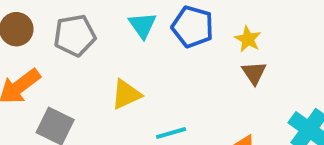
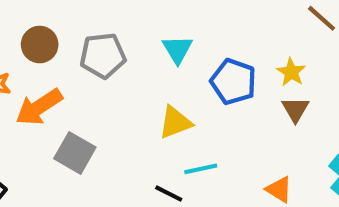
blue pentagon: (193, 27) -> (233, 82), moved
yellow triangle: (126, 94) -> (175, 122), moved

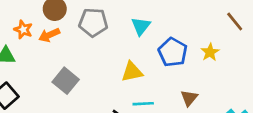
orange arrow: (39, 107) -> (49, 35), moved, size x0.7
brown triangle: (295, 109) -> (189, 98), moved

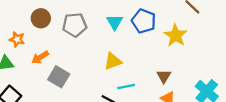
orange arrow: (49, 35) -> (40, 57), moved
blue pentagon: (173, 52) -> (144, 21), moved
yellow star: (210, 52) -> (176, 35), size x1.5

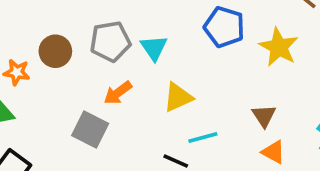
brown circle: (41, 18) -> (55, 51), moved
cyan triangle: (115, 22) -> (154, 48), moved
orange arrow: (40, 57) -> (118, 93), moved

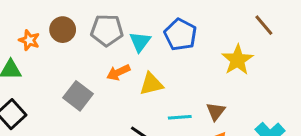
blue pentagon: (224, 27) -> (180, 35), moved
orange arrow: (118, 93) -> (118, 72), moved
cyan line: (203, 137) -> (180, 117), moved

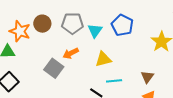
orange star: (29, 40) -> (20, 31), size x1.5
orange arrow: (118, 72) -> (71, 53), moved
cyan line: (180, 117) -> (114, 81), moved

